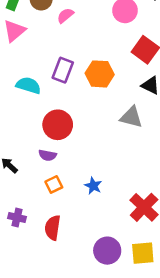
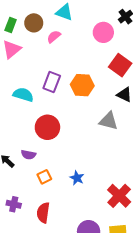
purple semicircle: (47, 155) -> (28, 155), moved

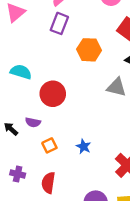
purple rectangle: (52, 82) -> (59, 23), moved
cyan semicircle: (23, 95) -> (21, 72), moved

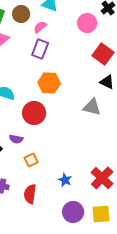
orange hexagon: (89, 50) -> (49, 83), moved
blue star: (84, 147) -> (65, 180), moved

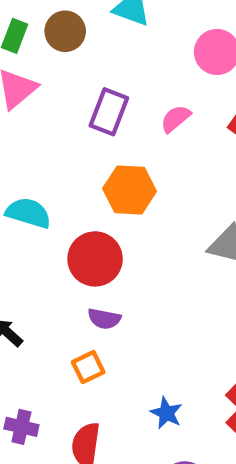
pink semicircle: (40, 27) -> (176, 119), moved
purple semicircle: (16, 139) -> (104, 319), moved

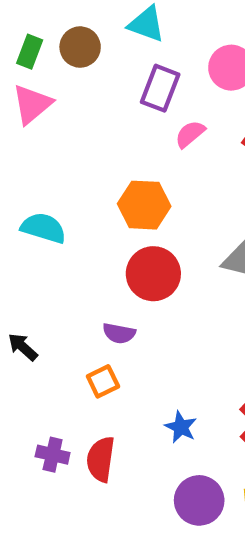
purple rectangle: (109, 112) -> (160, 88), moved
red circle: (95, 259) -> (153, 274), moved
purple cross: (21, 427) -> (53, 455), moved

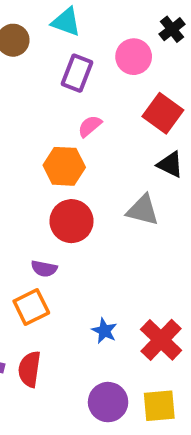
pink semicircle: (190, 134) -> (90, 126), moved
orange square: (103, 381) -> (31, 307), size x1.4
blue star: (181, 427) -> (104, 331), moved

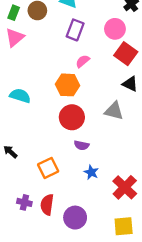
pink circle: (134, 57) -> (115, 29), moved
purple semicircle: (44, 269) -> (82, 145), moved
blue star: (104, 331) -> (91, 172), moved
purple circle: (108, 402) -> (75, 218), moved

